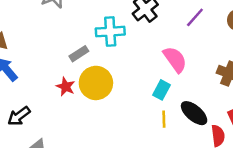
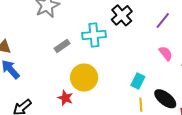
gray rectangle: (79, 54) -> (62, 46), moved
pink semicircle: (175, 59) -> (166, 53), moved, size x0.7
red star: (66, 87) -> (65, 98), moved

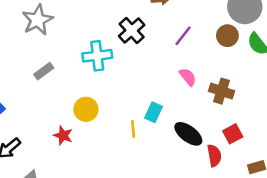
gray rectangle: (62, 46) -> (44, 71), moved
yellow circle: (84, 78) -> (86, 109), size x0.7
yellow line: (141, 105) -> (133, 129), moved

